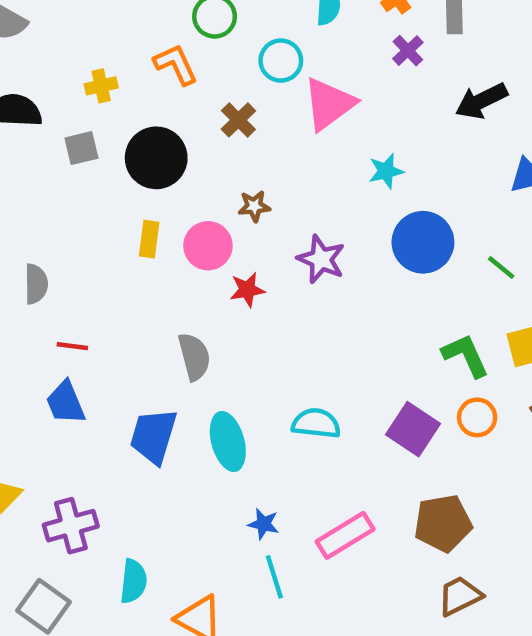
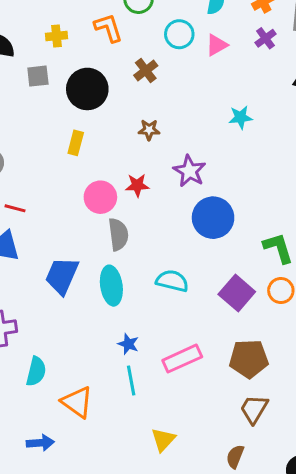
pink triangle: (329, 104) -> (217, 45), moved, size x0.6
blue circle: (423, 242) -> (213, 218), moved
pink circle: (208, 246) -> (100, 197), moved
gray semicircle: (194, 357) -> (118, 234), moved
brown trapezoid: (460, 596) -> (254, 409), turned -40

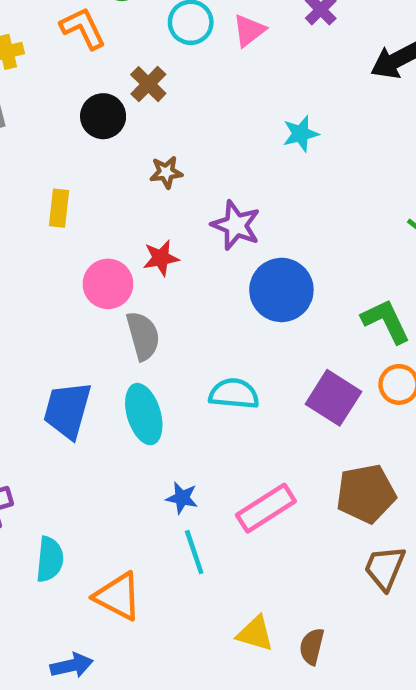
black circle: (87, 89) -> (103, 116), moved, size x0.7
yellow triangle: (163, 440) -> (255, 634), turned -48
brown semicircle: (235, 457) -> (312, 646), moved

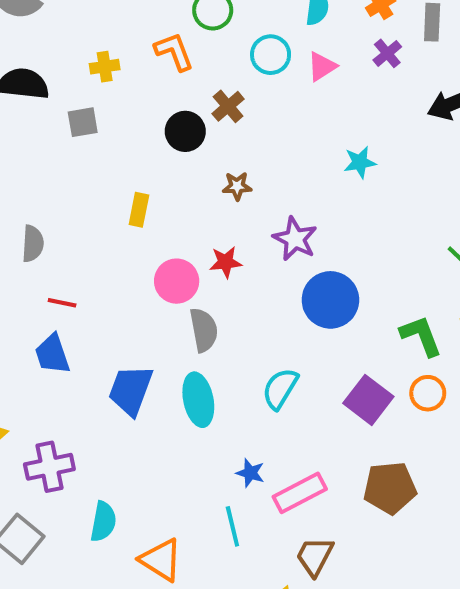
cyan semicircle: (234, 394) -> (280, 389), turned -69
blue star: (182, 498) -> (250, 473), moved
brown trapezoid: (385, 568) -> (315, 556), moved

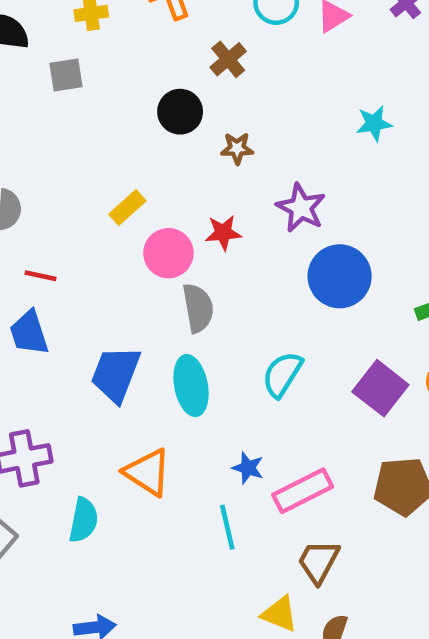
black circle: (185, 131) -> (180, 112), moved
yellow rectangle: (139, 210) -> (127, 207), moved, turned 36
orange triangle: (161, 560) -> (147, 472), moved

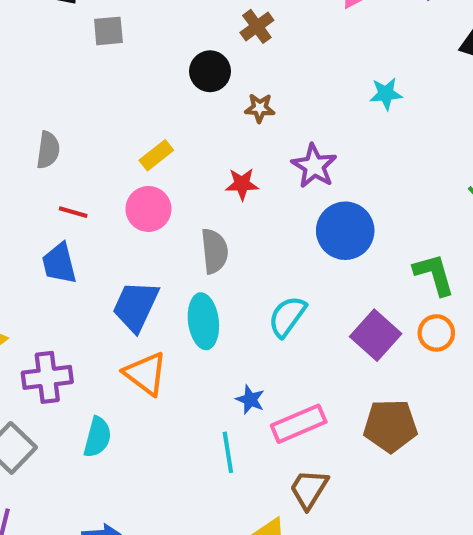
pink circle: (168, 253) -> (148, 209), moved
orange triangle: (147, 472) -> (146, 374), moved

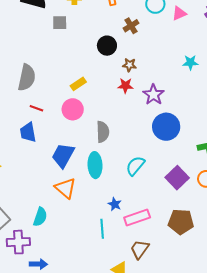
gray semicircle: (48, 150) -> (27, 78), size x1.5
red star: (242, 184) -> (126, 86), moved
purple cross: (47, 377) -> (18, 242), moved

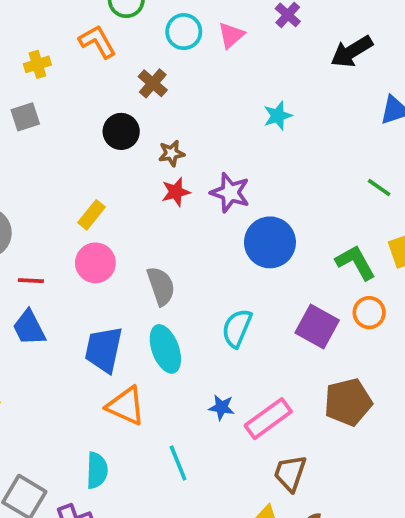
cyan line: (102, 229) -> (178, 463), moved

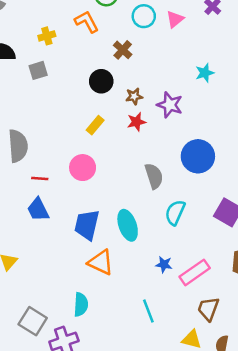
purple star: (230, 193) -> (170, 105), moved
yellow rectangle: (91, 215) -> (95, 125), moved
gray semicircle: (161, 286) -> (154, 176), moved
cyan line: (178, 463) -> (148, 311), moved

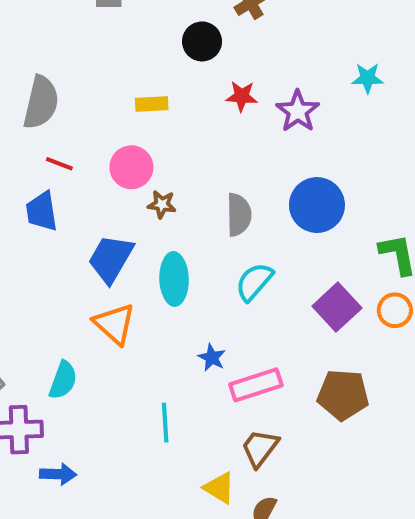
brown star: (134, 96) -> (162, 204), moved
red star: (136, 122) -> (242, 96), moved
yellow rectangle: (95, 125) -> (152, 104), moved, turned 30

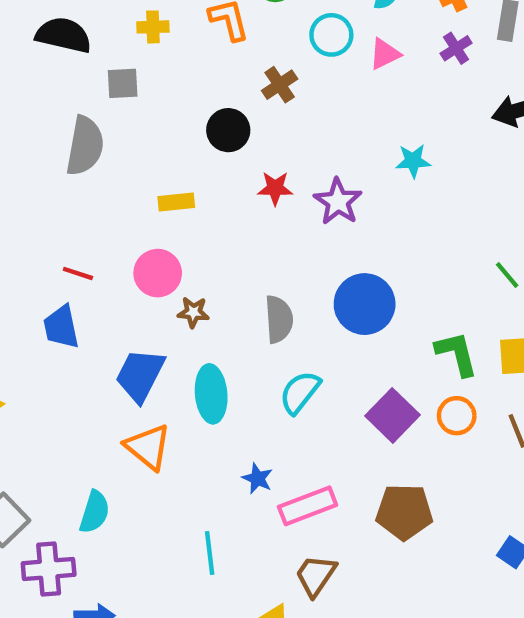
gray semicircle: (41, 102) -> (85, 146), moved

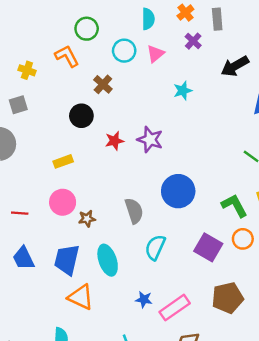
yellow cross: (153, 27) -> (27, 70), turned 35
cyan star: (413, 161) -> (183, 91), moved
blue trapezoid: (61, 327) -> (23, 258), moved

